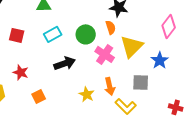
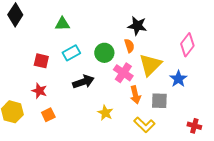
red square: (17, 35) -> (41, 61), moved
orange arrow: (110, 86) -> (135, 95), moved
orange square: (39, 96) -> (48, 115), moved

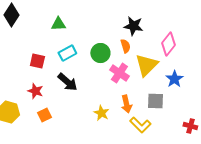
pink diamond: (187, 45) -> (168, 44), moved
black arrow: (83, 82) -> (67, 82), moved, turned 60
orange arrow: (135, 95) -> (126, 104), moved

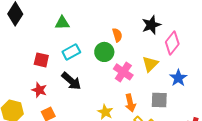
black star: (133, 26) -> (151, 25), moved, turned -30
orange semicircle: (125, 46) -> (117, 35), moved
yellow triangle: (146, 65) -> (150, 64), size x0.7

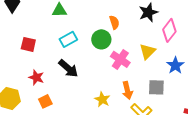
red square: (41, 60) -> (28, 44), moved

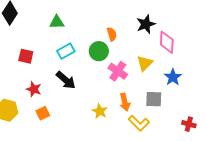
pink diamond: (169, 30) -> (167, 42), turned -35

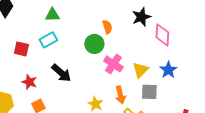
cyan rectangle: (66, 51) -> (48, 40), moved
yellow triangle: (145, 63) -> (140, 70), moved

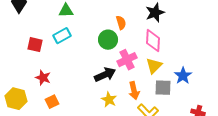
pink diamond: (162, 35) -> (153, 41), moved
pink cross: (113, 64) -> (127, 60), turned 30
blue star: (168, 70) -> (183, 76), moved
black arrow: (61, 73) -> (105, 75), moved, turned -65

